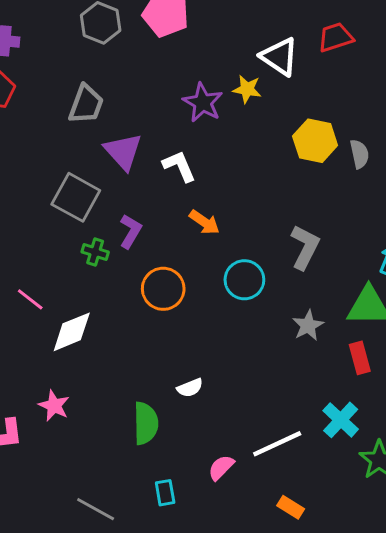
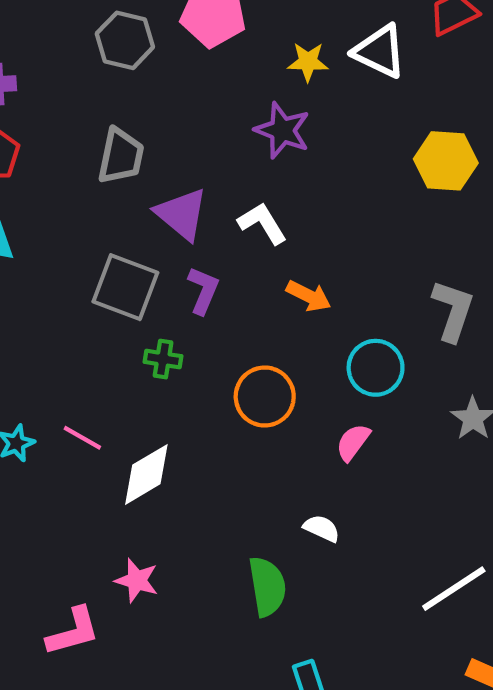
yellow star: (247, 89) -> (308, 62), moved
purple L-shape: (131, 231) -> (203, 290), moved
white semicircle: (190, 388) -> (322, 528), turned -125
pink semicircle: (221, 467) -> (353, 442), moved

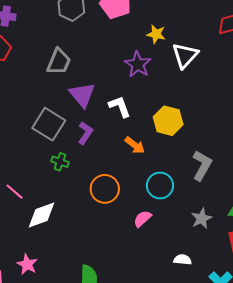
white triangle: (380, 51) -> (185, 56), moved, turned 36
yellow hexagon: (446, 161) -> (168, 121), moved
white semicircle: (322, 528) -> (183, 260), moved, turned -30

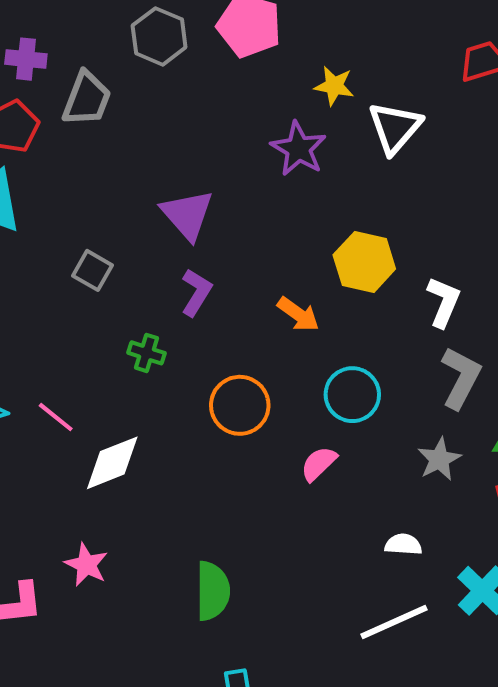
gray trapezoid: (59, 62) -> (87, 99), moved
white L-shape: (120, 107) -> (443, 302), moved, turned 45
gray square: (49, 124) -> (92, 270), moved, size x0.6
gray L-shape: (202, 165) -> (461, 378), moved

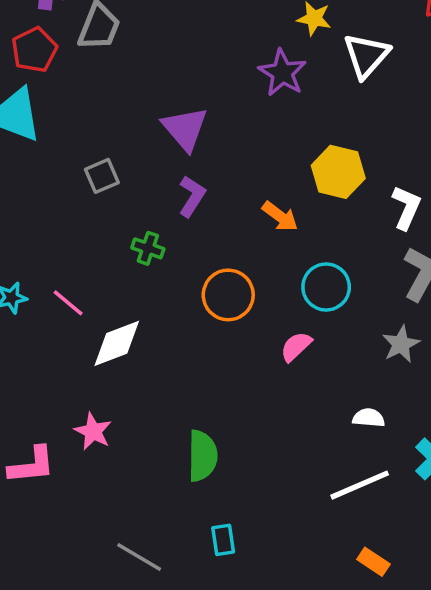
gray square: (92, 270) -> (102, 176), turned 36

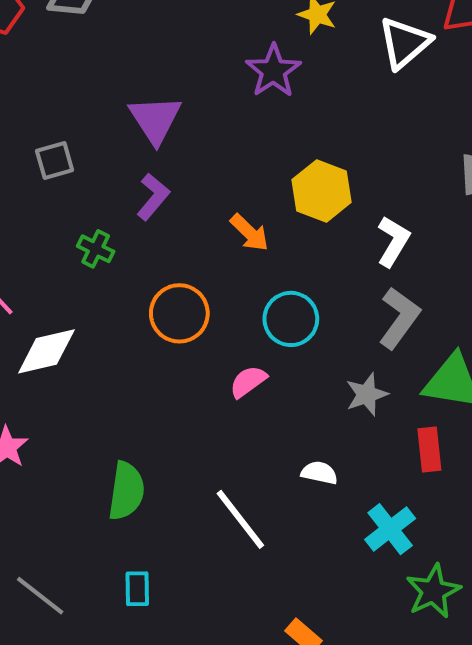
white triangle: (366, 56) -> (405, 43), moved
white line: (360, 485) -> (240, 519), moved, turned 68

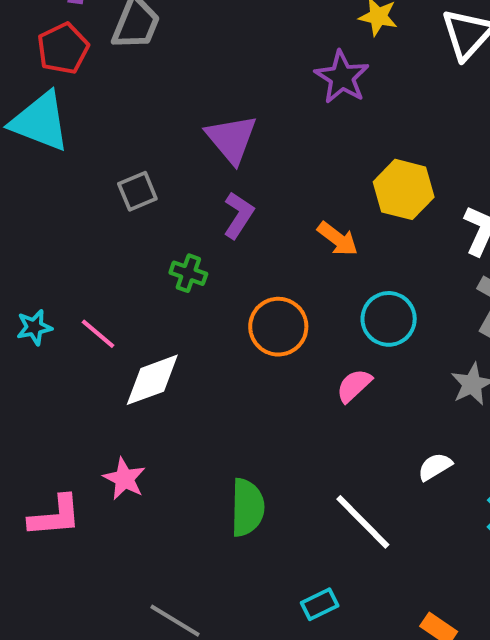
white semicircle: (319, 473) -> (435, 467), turned -36
cyan rectangle: (137, 589) -> (320, 604), moved, turned 72

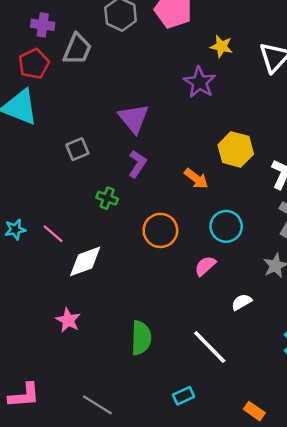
white semicircle: (435, 467) -> (242, 302), moved
pink L-shape: (55, 516) -> (24, 395), moved

